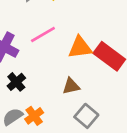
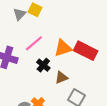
black cross: (16, 82) -> (43, 65), moved

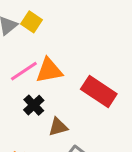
orange triangle: (63, 48) -> (49, 71), moved

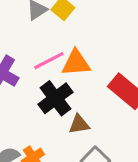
black cross: (34, 105) -> (55, 98), size x1.5

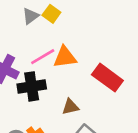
black cross: (55, 98) -> (32, 86), moved, turned 32

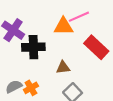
pink line: (43, 57) -> (79, 17), moved

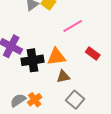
orange triangle: (63, 26) -> (56, 57), moved
red rectangle: (96, 47) -> (93, 53), size x0.6

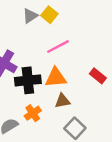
pink line: (73, 26) -> (58, 47), moved
orange cross: (35, 100) -> (33, 113), moved

